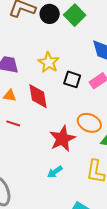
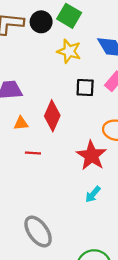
yellow star: (49, 62) -> (69, 51), moved
red diamond: (38, 96) -> (52, 116), turned 48

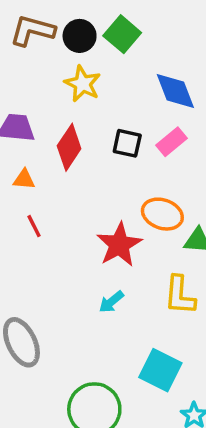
yellow star: (69, 51) -> (83, 84), moved
red diamond: (52, 116) -> (69, 147), moved
red line: (33, 153) -> (34, 226), turned 49

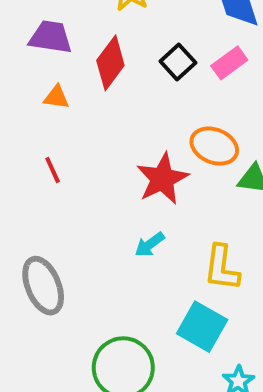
black square: (127, 143) -> (178, 62), turned 32
red line: (34, 226) -> (53, 170), moved
yellow L-shape: (180, 295) -> (222, 268), moved

